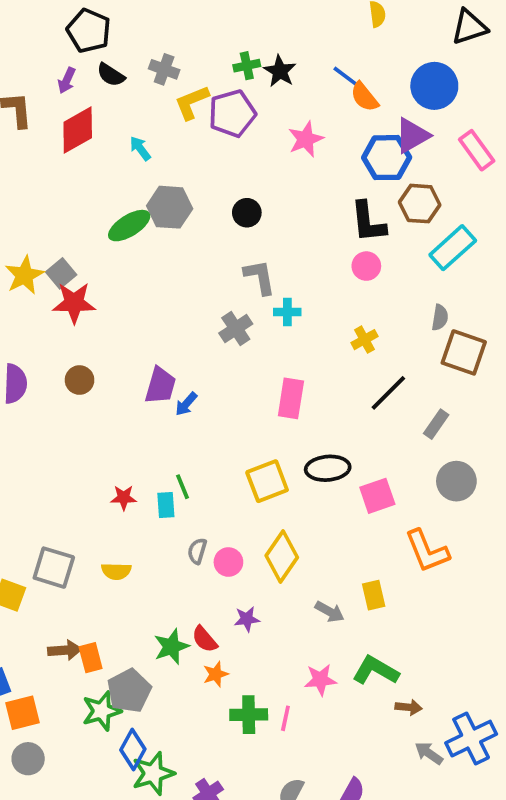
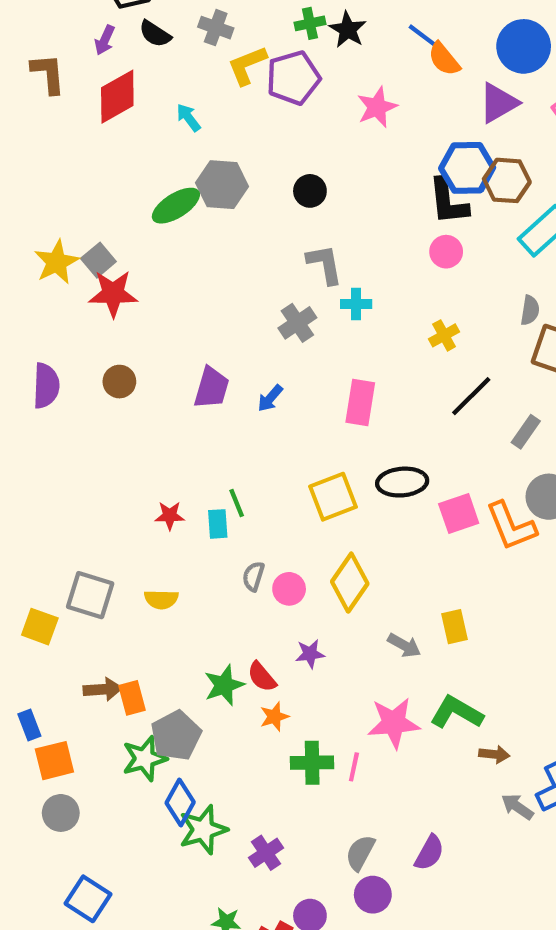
blue hexagon: (387, 158) -> (467, 168), moved
blue arrow: (186, 404) -> (270, 398), moved
orange L-shape: (427, 551) -> (511, 526), moved
pink star: (320, 680) -> (394, 723), size x1.4

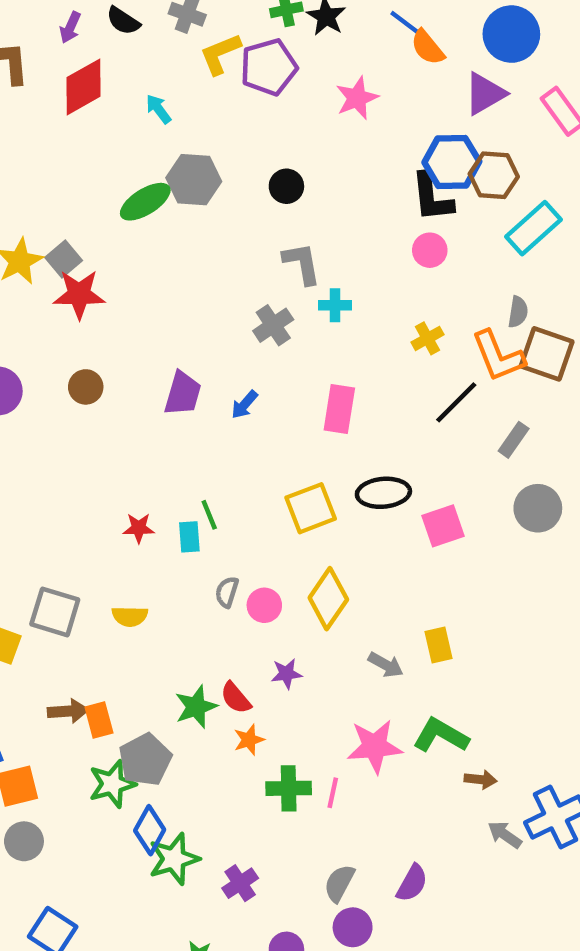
orange L-shape: (511, 526) -> (498, 356), moved

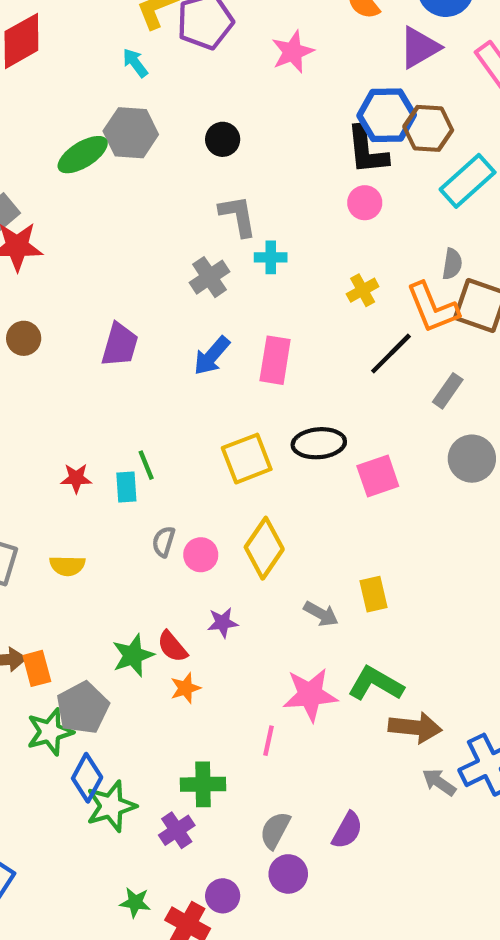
cyan arrow: (158, 109) -> (135, 63), moved
blue arrow: (245, 405) -> (212, 356), moved, size x1.4
brown arrow: (480, 780) -> (415, 727), size x1.6
green cross: (289, 788) -> (203, 784), moved

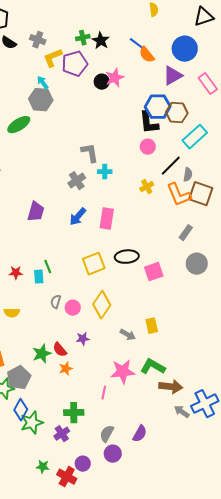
gray hexagon: (131, 133) -> (41, 100), moved
black circle: (223, 139) -> (102, 82), moved
black line: (391, 354) -> (171, 166), moved

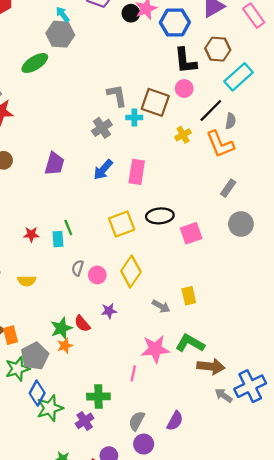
blue hexagon: (158, 107) -> (175, 22), moved
brown square: (201, 194) -> (155, 102), moved
orange star: (66, 369) -> (65, 346), moved

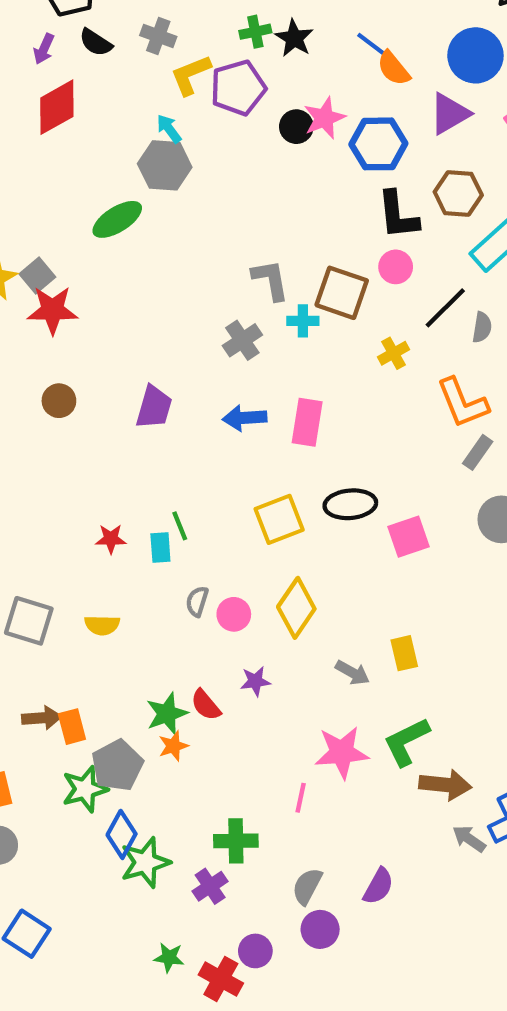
orange L-shape: (220, 144) -> (463, 403), moved
blue arrow: (103, 170) -> (245, 418), turned 45
green L-shape: (190, 343) -> (406, 742), turned -56

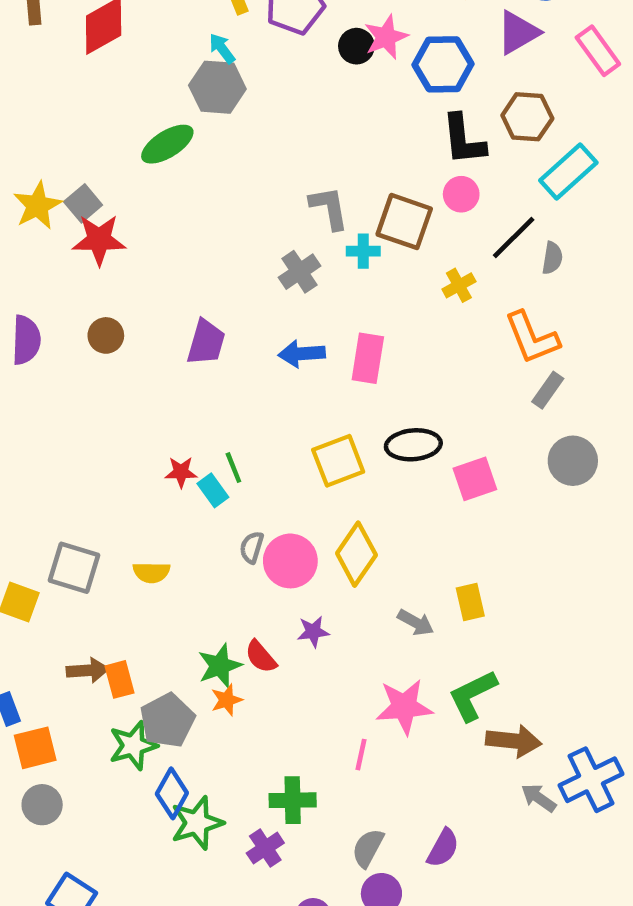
red star: (111, 539) -> (181, 472), moved
cyan rectangle: (160, 547) -> (213, 490), turned -32
pink circle: (234, 614) -> (290, 561), size x1.5

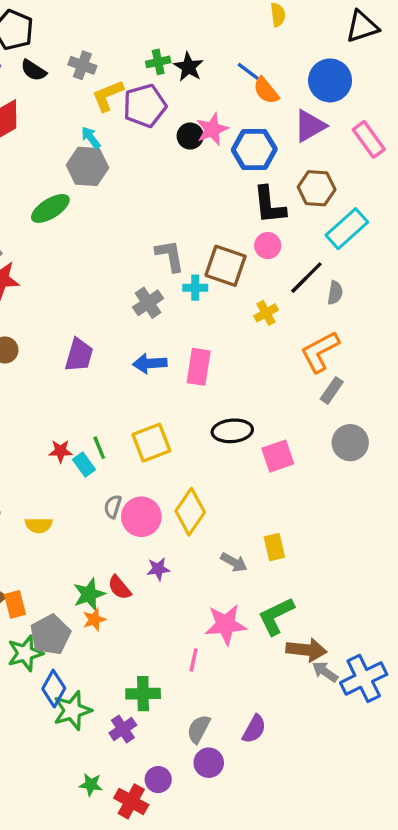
orange L-shape: (532, 338) -> (320, 352), turned 84
yellow square: (338, 461) -> (151, 443), moved
gray arrow: (539, 798) -> (325, 672), moved

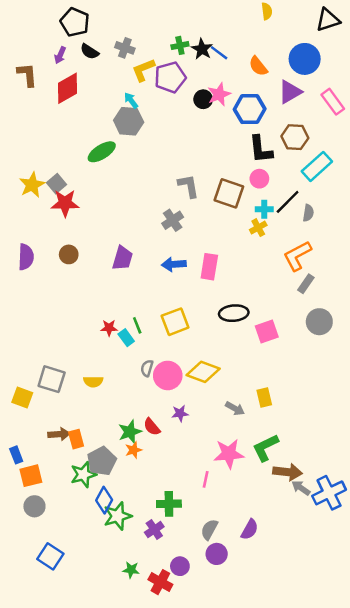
blue line: (249, 72) -> (219, 53), moved
cyan cross: (195, 288) -> (264, 209), moved
yellow diamond: (190, 512) -> (203, 372), turned 76

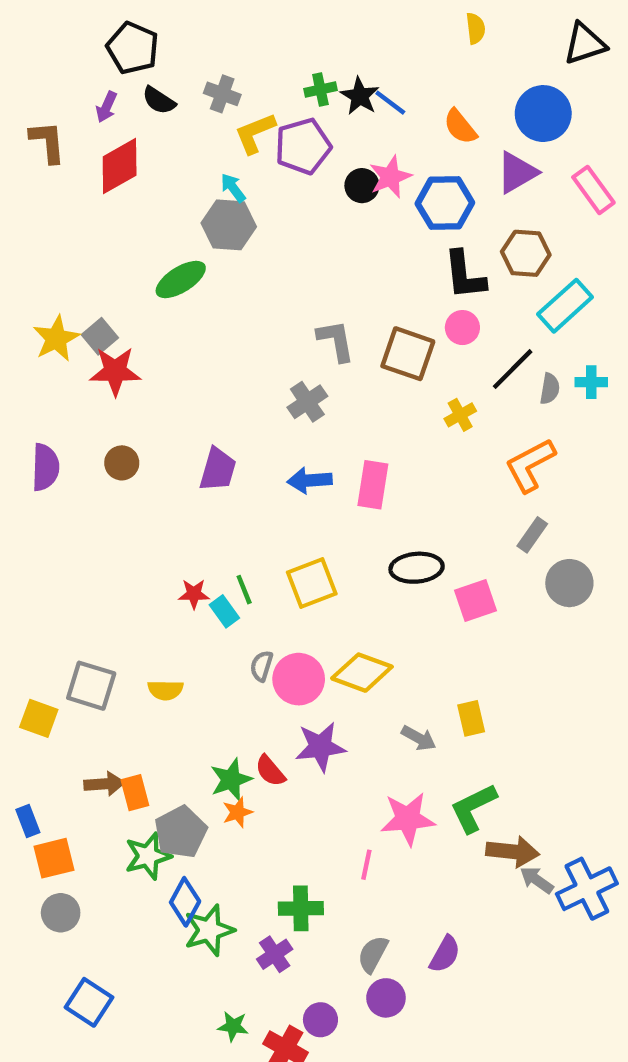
cyan cross: (264, 209) -> (591, 382), moved
gray rectangle: (306, 284) -> (532, 535), moved
purple star: (180, 413) -> (320, 747), size x1.6

